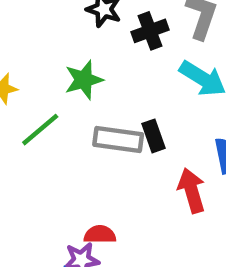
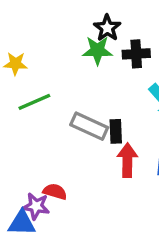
green star: (84, 80) -> (97, 50), moved
red arrow: (192, 190) -> (127, 160), moved

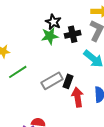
gray rectangle: (89, 126) -> (52, 81), turned -45
black rectangle: (116, 131) -> (68, 81), turned 32

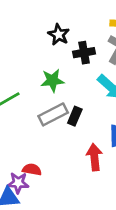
green star: (50, 36) -> (52, 81), moved
red arrow: (78, 97) -> (94, 157), moved

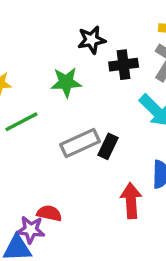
black star: (59, 35) -> (92, 40), turned 30
green star: (52, 81) -> (66, 82), moved

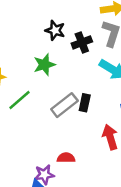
black star: (92, 40) -> (55, 30), turned -30
red semicircle: (49, 213) -> (66, 158), moved

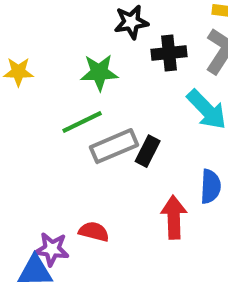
black star: (55, 30) -> (131, 22), turned 30
green line: (20, 100) -> (82, 122), moved

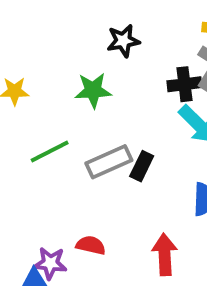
black cross: (169, 53) -> (184, 84), moved
green line: (82, 122) -> (50, 152), moved
red arrow: (174, 217) -> (165, 254), moved

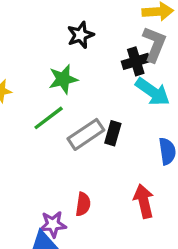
green line: (50, 152) -> (49, 118), moved
red semicircle: (91, 245) -> (83, 204), turned 95

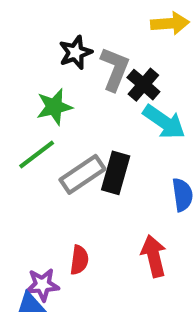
gray L-shape: (154, 44) -> (115, 69), moved
black cross: (136, 61) -> (143, 85), turned -32
black rectangle: (113, 133) -> (116, 173), size x1.4

